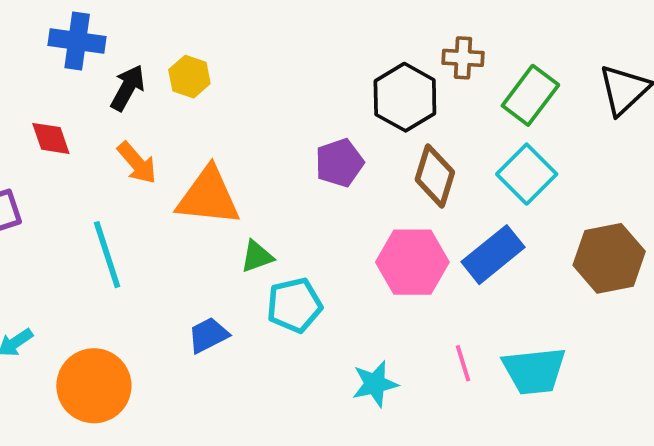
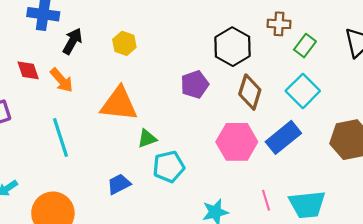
brown cross: (463, 58) -> (279, 24), moved
yellow hexagon: (189, 77) -> (124, 43), moved
green rectangle: (530, 95) -> (305, 46), size x0.7
orange arrow: (137, 163) -> (62, 80), moved

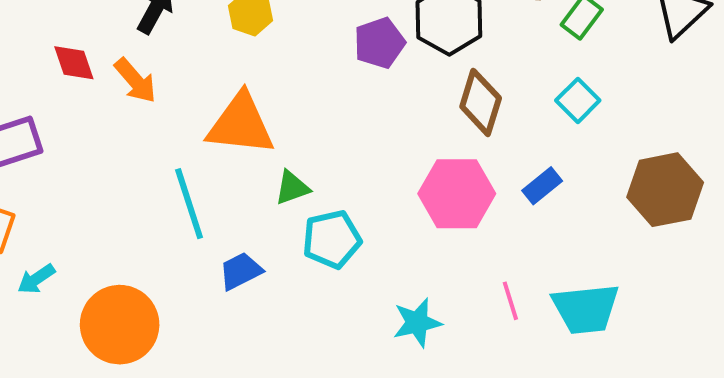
purple pentagon: (195, 84) -> (379, 43), moved
cyan square: (303, 91) -> (578, 100), size x0.7
cyan line: (61, 137) -> (189, 204), moved
blue rectangle: (283, 137) -> (542, 186), size x0.6

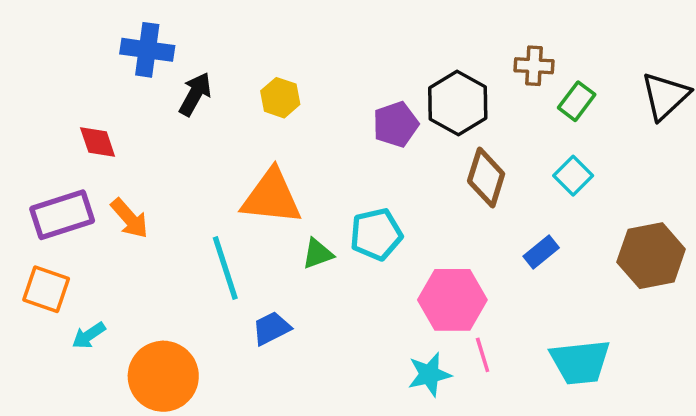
red diamond: (74, 63) -> (98, 142), moved
orange arrow: (135, 81) -> (130, 218), moved
pink hexagon: (457, 194) -> (452, 300), moved
cyan pentagon: (332, 239) -> (376, 234), moved
pink line: (510, 301) -> (483, 355), moved

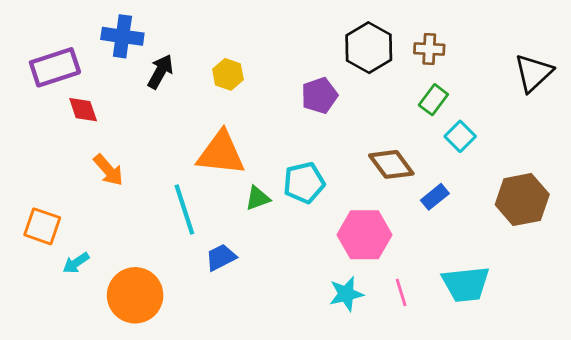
green rectangle: (577, 101) -> (433, 100), moved
black hexagon: (458, 103) -> (369, 48), moved
brown diamond: (486, 178) -> (391, 164), moved, turned -54
purple rectangle: (62, 215) -> (55, 67), moved
pink line: (483, 355) -> (401, 293), moved

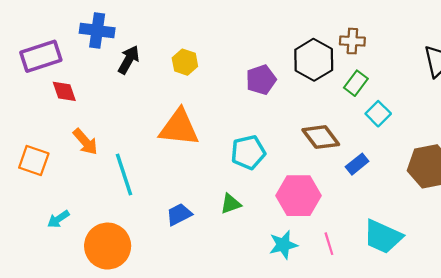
black hexagon: (369, 48) -> (314, 60), moved
green triangle: (258, 198) -> (231, 204), moved
cyan line: (184, 209) -> (124, 175), moved
orange square: (42, 226) -> (34, 161), moved
cyan trapezoid: (466, 284) -> (383, 237), turned 30

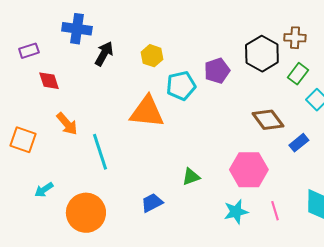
purple rectangle: (41, 56) -> (29, 51), size x0.6
cyan pentagon: (248, 152) -> (181, 86), moved
blue trapezoid: (179, 214) -> (152, 203), moved

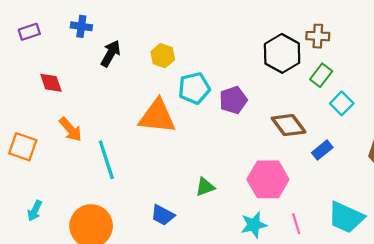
blue cross: (77, 29) -> (81, 26), size x0.7
purple rectangle: (29, 51) -> (29, 32), moved
purple pentagon: (217, 71) -> (233, 100), moved
cyan arrow: (44, 190) -> (35, 211), moved, turned -30
blue trapezoid: (152, 203) -> (163, 215), turned -125

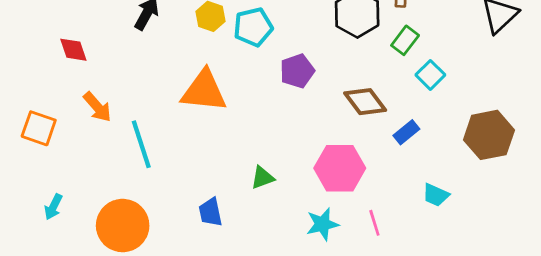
cyan pentagon: (194, 88) -> (253, 27), moved
blue trapezoid: (163, 215) -> (211, 212), turned 50
cyan trapezoid: (346, 217) -> (436, 195), moved, size x0.6

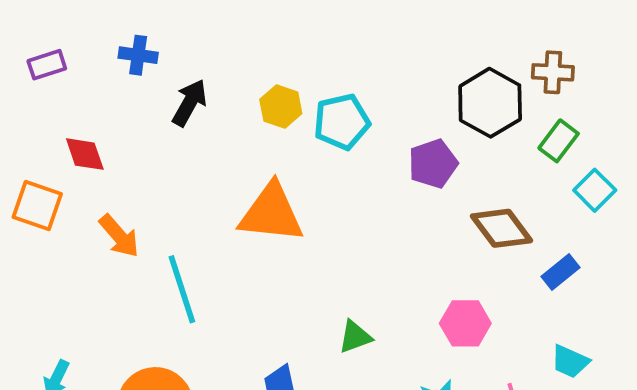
purple pentagon: (297, 71) -> (433, 164), moved
orange square: (39, 128) -> (37, 205), moved
pink hexagon: (340, 168) -> (465, 323), size x0.7
cyan trapezoid: (436, 195) -> (570, 361), moved

